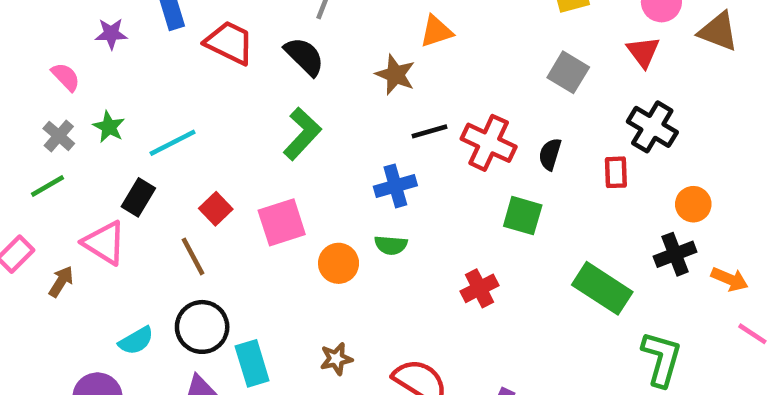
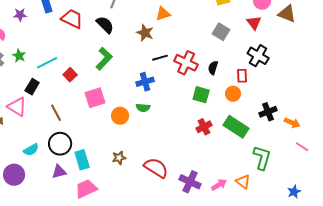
orange circle: (693, 204) -> (233, 94), moved
red square: (216, 209) -> (70, 75), moved
red cross: (480, 288) -> (204, 127), moved

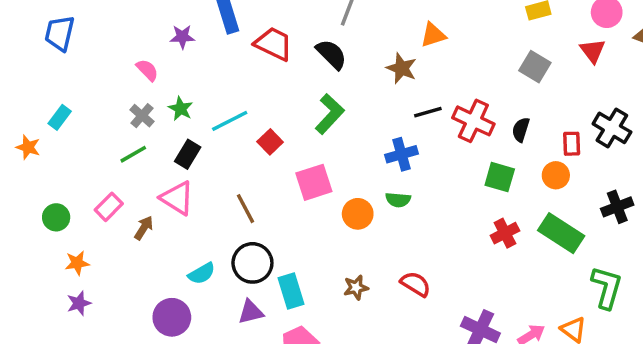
black cross: (258, 56) -> (612, 128), moved
black rectangle: (32, 87) -> (188, 154), moved
red semicircle: (156, 168) -> (416, 284), moved, size x0.7

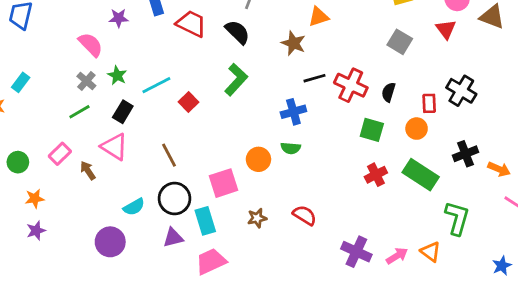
pink semicircle: (147, 70) -> (91, 45), size x1.4
pink square: (314, 182) -> (223, 183), moved
brown arrow: (144, 228) -> (88, 171), turned -66

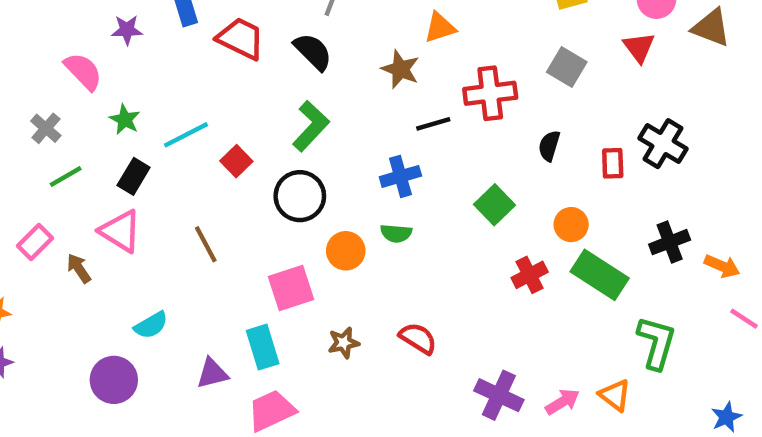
gray cross: (86, 81) -> (46, 128), moved
red cross: (351, 85) -> (490, 93), moved, turned -32
orange circle: (417, 129) -> (571, 225), moved
green square: (372, 130) -> (495, 205), moved, turned 30
black circle: (175, 198) -> (300, 196), moved

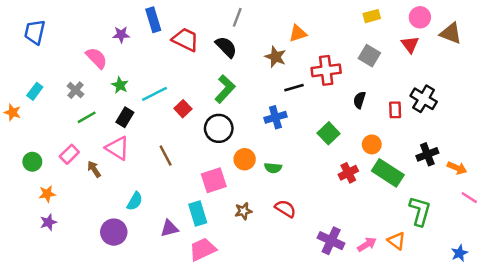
green semicircle: (396, 233) -> (273, 168), moved
cyan semicircle: (151, 325) -> (135, 201), turned -30

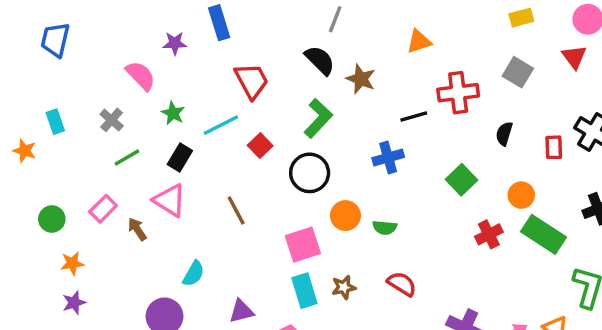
red trapezoid: (185, 40) -> (252, 81), moved, turned 36
brown star: (275, 57) -> (361, 79), moved
cyan rectangle: (35, 91) -> (55, 122), turned -56
cyan rectangle: (198, 214) -> (304, 291), moved

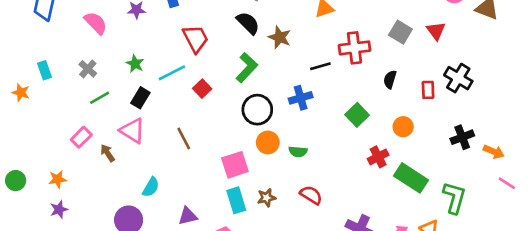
red triangle: (574, 57) -> (436, 31), moved
pink semicircle: (141, 76) -> (96, 23), moved
black circle: (310, 173) -> (257, 110), moved
green circle: (52, 219) -> (16, 181), moved
green rectangle: (543, 234) -> (411, 178), moved

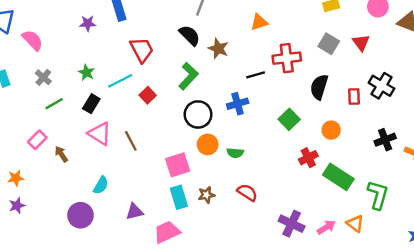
pink semicircle: (96, 23) -> (33, 40), moved
black semicircle: (390, 79) -> (319, 87), size x1.5
pink triangle: (132, 131) -> (100, 134), moved

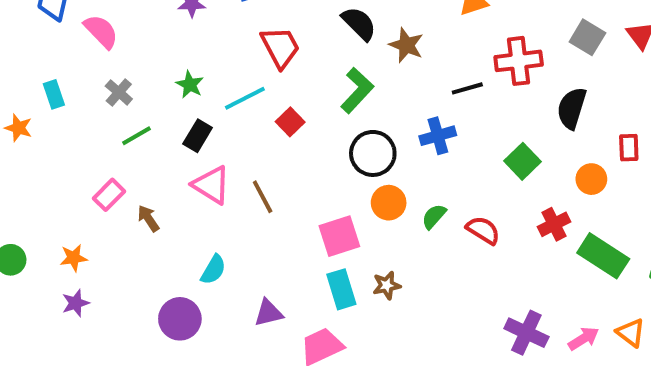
red rectangle: (354, 97) -> (629, 148), moved
green semicircle: (235, 153) -> (434, 216), turned 126
red semicircle: (247, 192) -> (483, 230), moved

